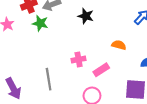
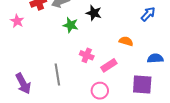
green star: (40, 23) -> (71, 25), moved
pink cross: (79, 59) -> (87, 55), turned 32

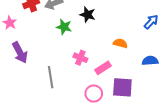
blue arrow: (148, 14) -> (151, 22), moved
purple arrow: (23, 84) -> (20, 53), moved
purple square: (142, 85) -> (122, 87), moved

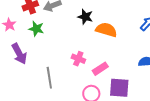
green star: (64, 27) -> (36, 29), moved
orange semicircle: (120, 43) -> (106, 30), moved, size x1.5

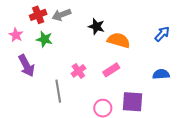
pink cross: (78, 59) -> (78, 71), moved, turned 32
pink rectangle: (100, 69) -> (111, 70), moved

